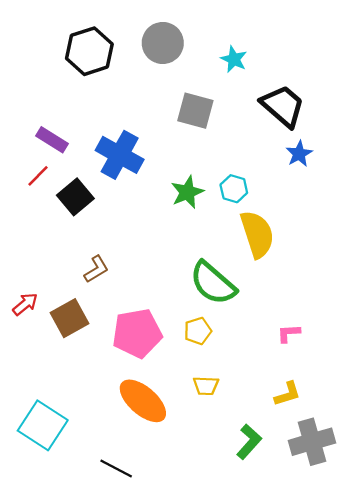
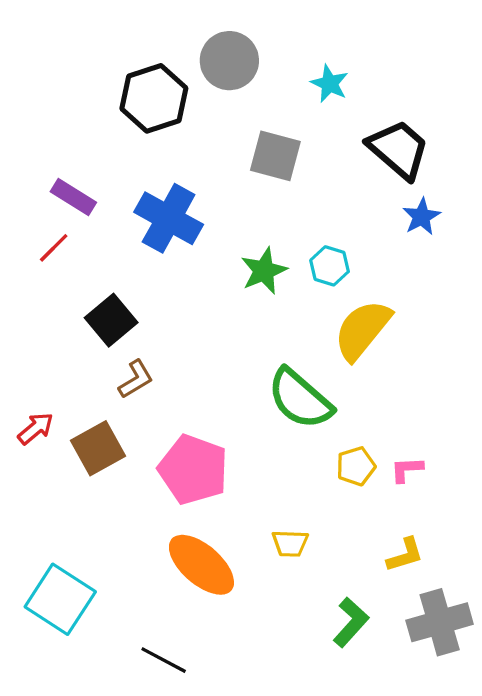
black hexagon: (89, 51) -> (154, 98), moved
black square: (75, 197) -> (111, 320), moved
yellow semicircle: (257, 234) -> (362, 330), turned -123
yellow pentagon: (198, 331) -> (356, 466), moved
pink pentagon: (137, 333) -> (193, 470), turned 30

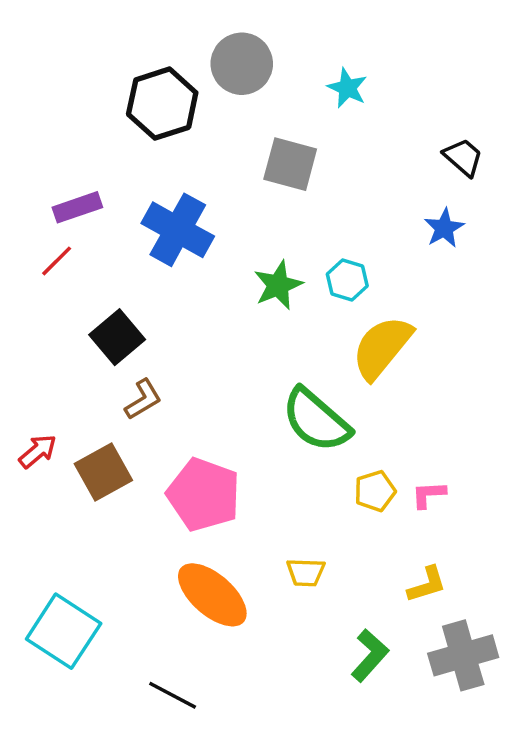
black trapezoid: (399, 149) -> (463, 157), moved, size x0.6
purple rectangle: (73, 197) -> (77, 207), turned -51

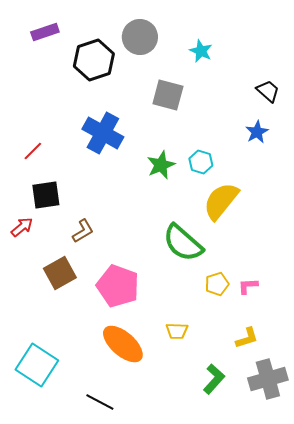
purple rectangle: (77, 207) -> (45, 32), moved
black square: (117, 337) -> (46, 195), moved, turned 32
red arrow: (38, 451) -> (22, 227), moved

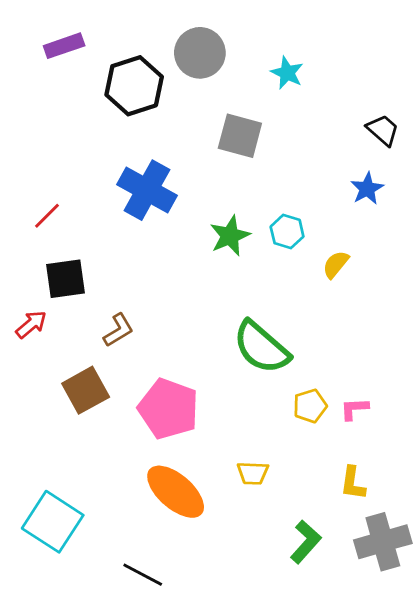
yellow semicircle: (221, 201) -> (336, 264), moved, size x0.5
yellow L-shape: (247, 338) -> (353, 483), turned 115

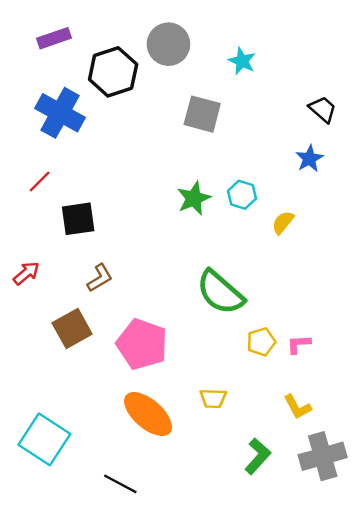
blue cross: (147, 190) -> (60, 113), moved
black square: (66, 279) -> (78, 219), moved
yellow L-shape: (353, 483) -> (297, 407), turned -36

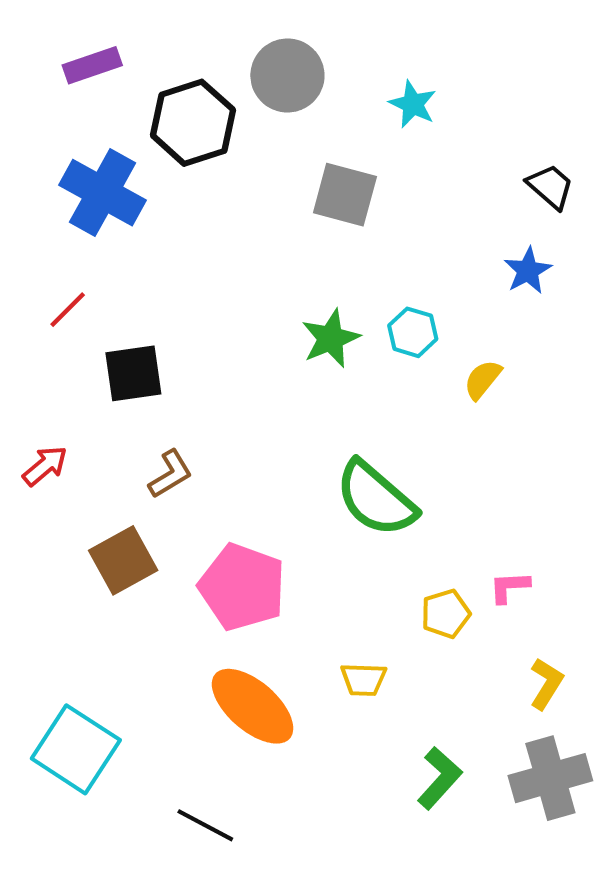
yellow pentagon: (261, 342) -> (446, 614), moved
yellow L-shape: (297, 407) -> (546, 684), moved, turned -120

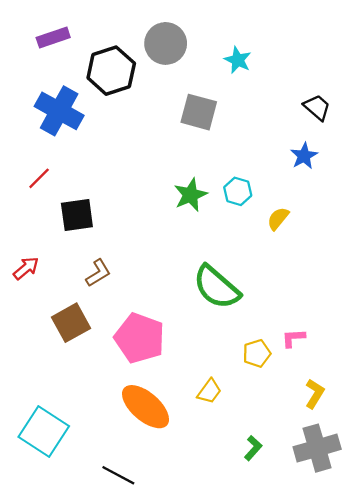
yellow trapezoid: (363, 679) -> (209, 391), turned -56
green L-shape: (439, 778) -> (253, 448), size x0.7

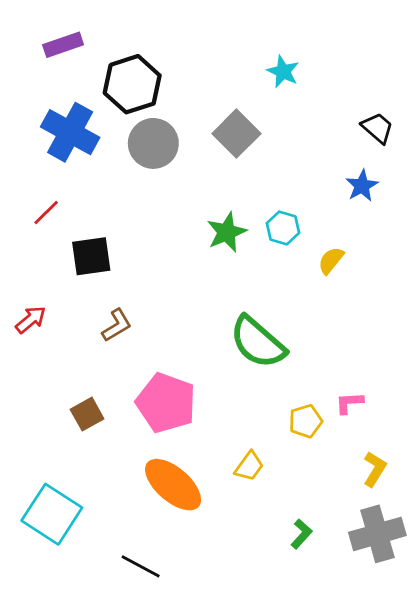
gray circle: (166, 43) -> (153, 143), moved
gray square: (199, 112) -> (236, 134), turned 30
brown square: (71, 323) -> (87, 414), moved, size x0.7

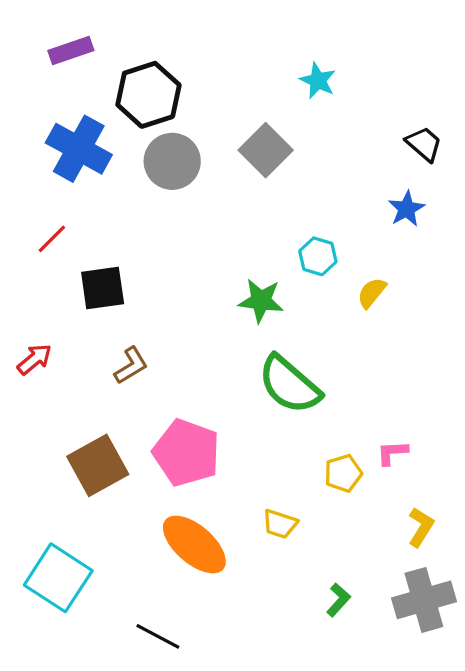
green star: (227, 232) -> (261, 301), moved, turned 30
brown square: (87, 414) -> (98, 465), size x1.6
yellow trapezoid: (249, 466) -> (280, 524), turned 72

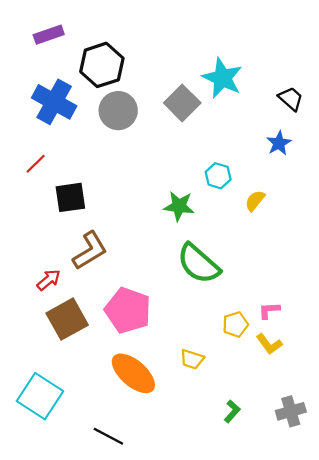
cyan star: (318, 81) -> (222, 78), moved, size x1.6
red arrow: (34, 359) -> (49, 280), moved
brown L-shape: (131, 366) -> (90, 251), size x1.5
yellow L-shape: (421, 527) -> (269, 344), moved, turned 112
gray cross: (424, 600) -> (291, 411), size x0.7

